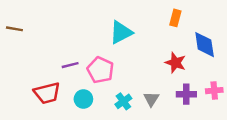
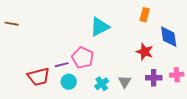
purple line: (70, 65) -> (62, 65), moved

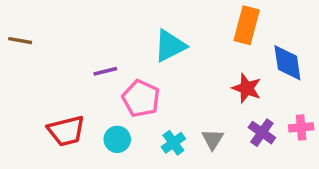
orange rectangle: (145, 15) -> (247, 25), size x1.5
purple line: (62, 65) -> (105, 71), moved
purple cross: (154, 78) -> (262, 133), turned 35

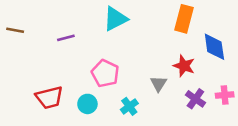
cyan triangle: (170, 46) -> (115, 19), moved
purple line: (105, 71) -> (66, 38), moved
gray triangle: (213, 139) -> (159, 84), moved

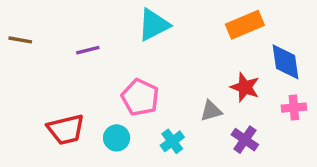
orange rectangle: (184, 19) -> (245, 25), turned 52
gray triangle: (159, 84) -> (211, 111), turned 42
pink cross: (225, 95) -> (294, 108), moved
purple cross: (195, 99) -> (245, 140), moved

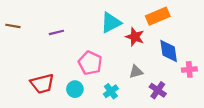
cyan triangle: (154, 25) -> (111, 23), moved
blue diamond: (285, 62) -> (169, 51), moved
red star: (245, 87) -> (135, 37), moved

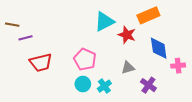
purple line: (56, 32) -> (25, 38), moved
red trapezoid: (42, 84) -> (41, 62), moved
cyan circle: (75, 89) -> (83, 84), moved

